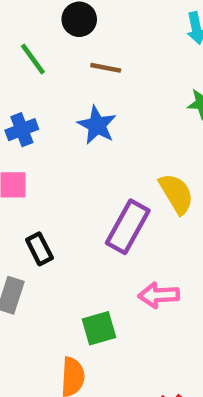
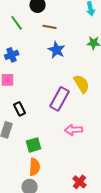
blue star: (97, 125) -> (57, 50), moved
green square: (99, 328) -> (34, 145), moved

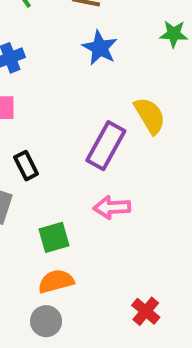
pink arrow: (74, 130) -> (112, 207), moved
orange semicircle: (35, 167) -> (56, 281), turned -108

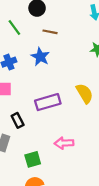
blue star: (100, 48) -> (40, 57), moved
purple rectangle: (106, 146) -> (48, 102), moved, turned 45

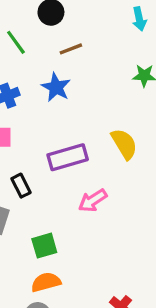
brown line: (50, 32) -> (71, 49), turned -32
pink arrow: (64, 143) -> (93, 201), moved, turned -30

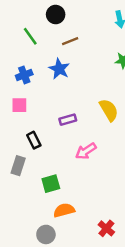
purple rectangle: (68, 157) -> (68, 120), size x0.6
orange semicircle: (46, 282) -> (64, 210), moved

